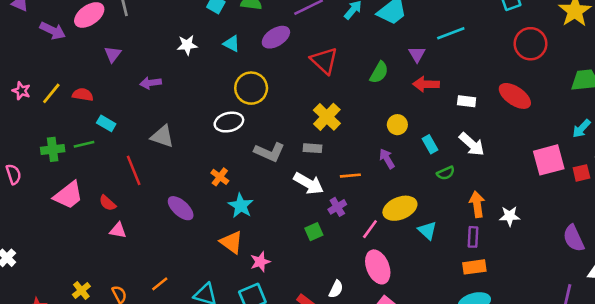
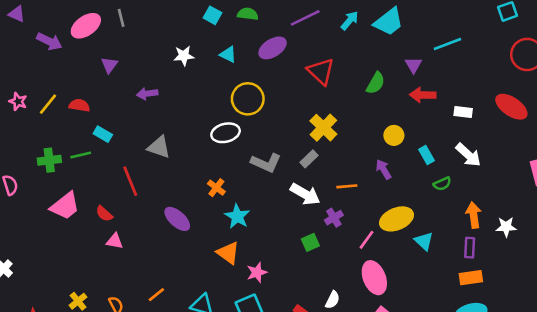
gray rectangle: (312, 148) -> (309, 159), turned -48

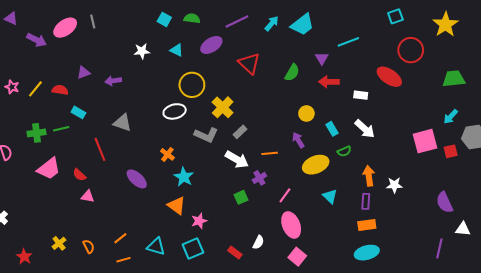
purple triangle: (109, 65) -> (84, 73), moved, turned 32
red ellipse: (511, 107) -> (389, 77), moved
yellow cross: (323, 128) -> (223, 107), moved
yellow ellipse: (397, 219) -> (316, 165), moved

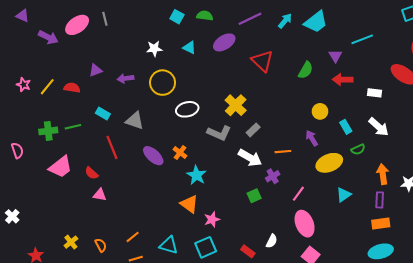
yellow circle: (192, 85) -> (163, 83), moved
cyan rectangle: (78, 112) -> (103, 113), moved
purple ellipse: (137, 179) -> (153, 156), moved
cyan triangle: (330, 196) -> (344, 195), turned 42

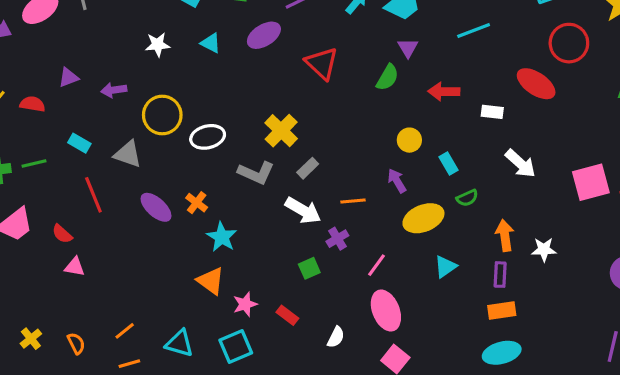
purple triangle: (335, 56) -> (408, 48), moved
yellow circle: (163, 83) -> (162, 115), moved
white arrow: (379, 127) -> (520, 163), moved
red rectangle: (248, 251) -> (287, 315), moved

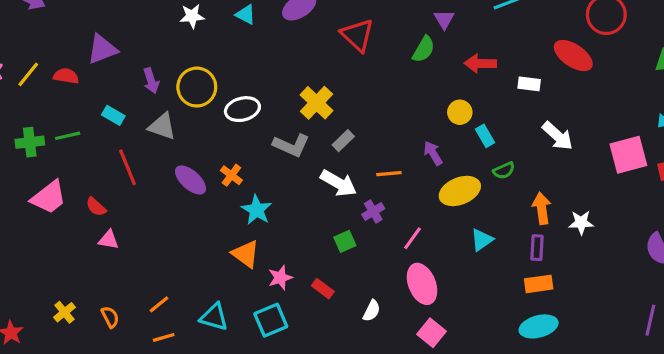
purple triangle: (68, 77) -> (102, 49), size x1.5
purple arrow: (114, 90) -> (151, 81), moved, turned -100
yellow circle: (409, 140) -> (460, 112), moved

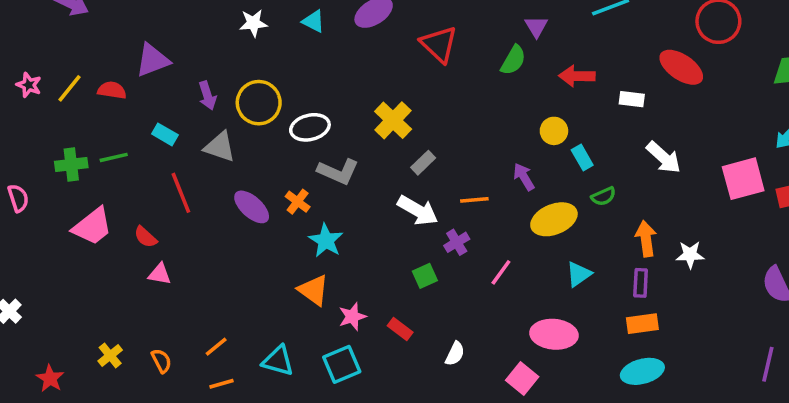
gray L-shape: (291, 145) -> (338, 172), moved
pink ellipse: (422, 284) -> (554, 334), moved, turned -63

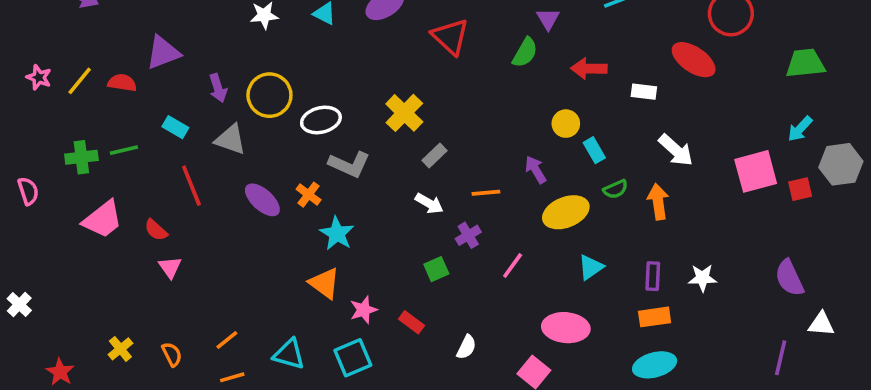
white arrow: (418, 210) -> (429, 203), size x0.7
orange arrow: (646, 239) -> (658, 202), moved
white star: (690, 255) -> (702, 278), moved
pink triangle: (160, 274) -> (170, 267), turned 45

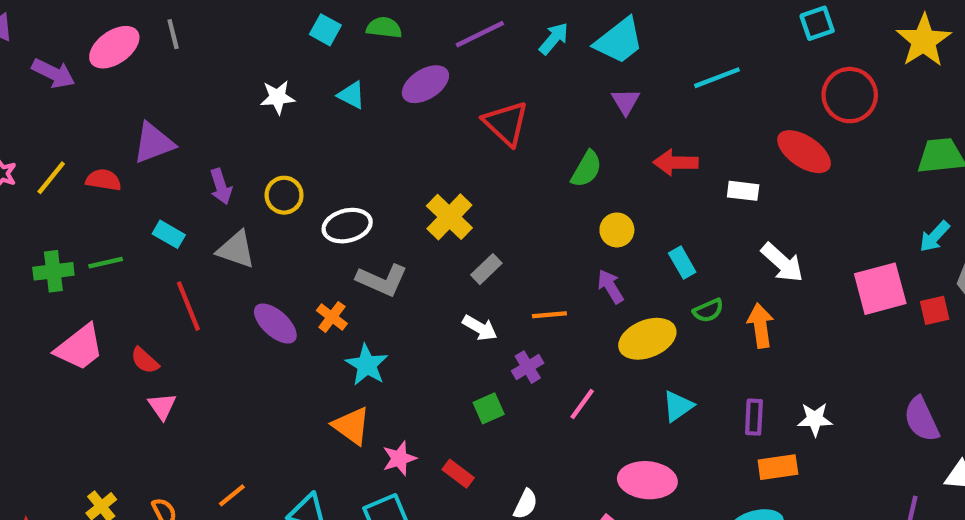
green semicircle: (525, 53) -> (586, 169), moved
yellow circle: (269, 95) -> (284, 195), size x0.7
yellow circle: (566, 124) -> (617, 230), moved
orange rectangle: (655, 317) -> (778, 467), moved

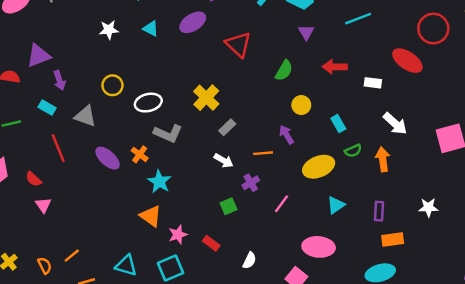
purple arrow: (221, 186) -> (59, 80), moved
purple arrow: (610, 287) -> (286, 135), moved
white star: (815, 419) -> (428, 207), moved
orange line: (232, 495) -> (72, 256), moved

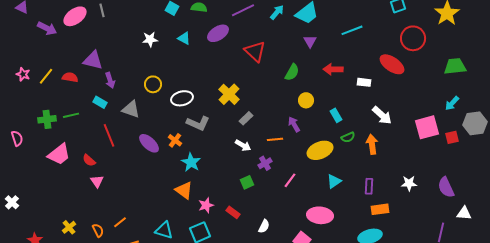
purple triangle: (38, 56) -> (93, 60), turned 35

